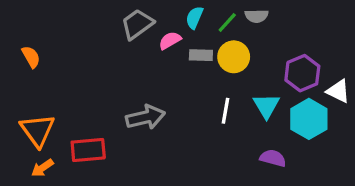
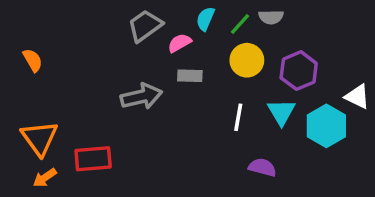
gray rectangle: (201, 55) -> (190, 76), moved
purple hexagon: (302, 73) -> (299, 71), moved
gray arrow: (145, 117) -> (141, 97), moved
purple semicircle: (273, 158) -> (262, 167), moved

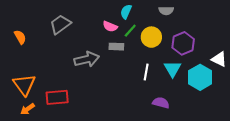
green line: (240, 24) -> (130, 31), moved
gray trapezoid: (145, 26) -> (60, 24), moved
pink semicircle: (179, 43) -> (110, 26), turned -128

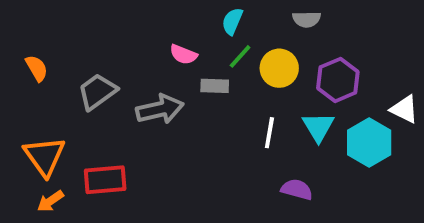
gray trapezoid: (60, 24) -> (97, 92), moved
pink semicircle: (110, 26) -> (183, 54), moved

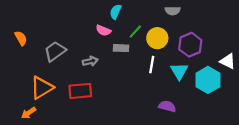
cyan semicircle: (232, 21) -> (115, 12), moved
gray arrow: (160, 109) -> (90, 61), size x0.6
white line: (269, 133) -> (152, 65), moved
orange triangle: (45, 156) -> (42, 88), moved, turned 35
red rectangle: (105, 180) -> (80, 91), moved

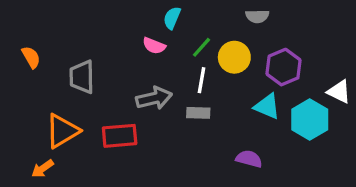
gray rectangle: (121, 48) -> (198, 113), moved
gray trapezoid: (55, 51) -> (82, 77), turned -55
gray arrow: (90, 61) -> (154, 98), moved, size x1.5
white line: (152, 65) -> (202, 80), moved
cyan triangle: (179, 71) -> (267, 106), turned -36

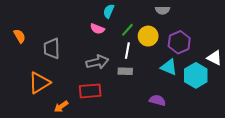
red rectangle: (120, 136) -> (90, 91), moved
orange arrow: (43, 169) -> (61, 107), moved

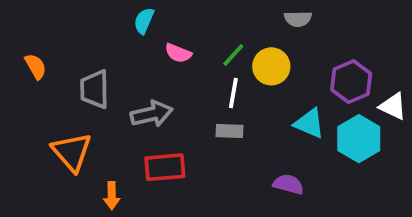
cyan semicircle: (109, 11) -> (144, 21), moved
purple hexagon: (179, 42) -> (351, 82), moved
gray arrow: (97, 62) -> (152, 114), moved
orange triangle: (39, 83) -> (72, 152), turned -40
orange arrow: (61, 107) -> (112, 196), turned -56

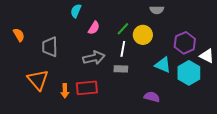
pink semicircle: (178, 53) -> (94, 28), turned -80
gray arrow: (152, 114) -> (94, 58), moved
orange arrow: (112, 196) -> (65, 91), moved

